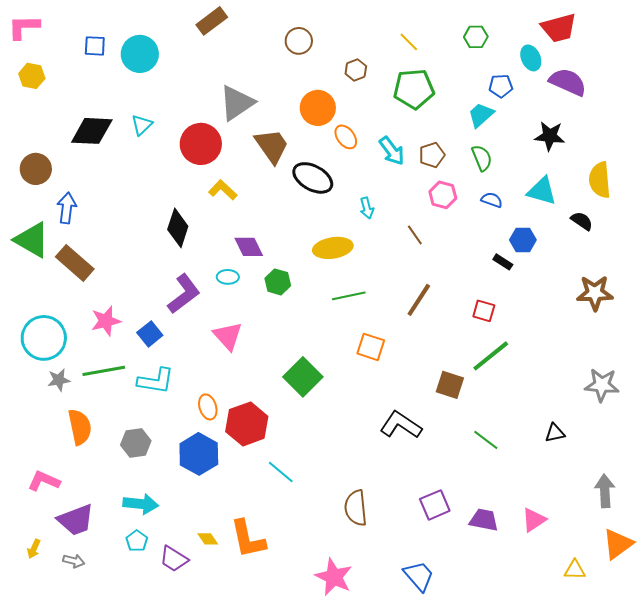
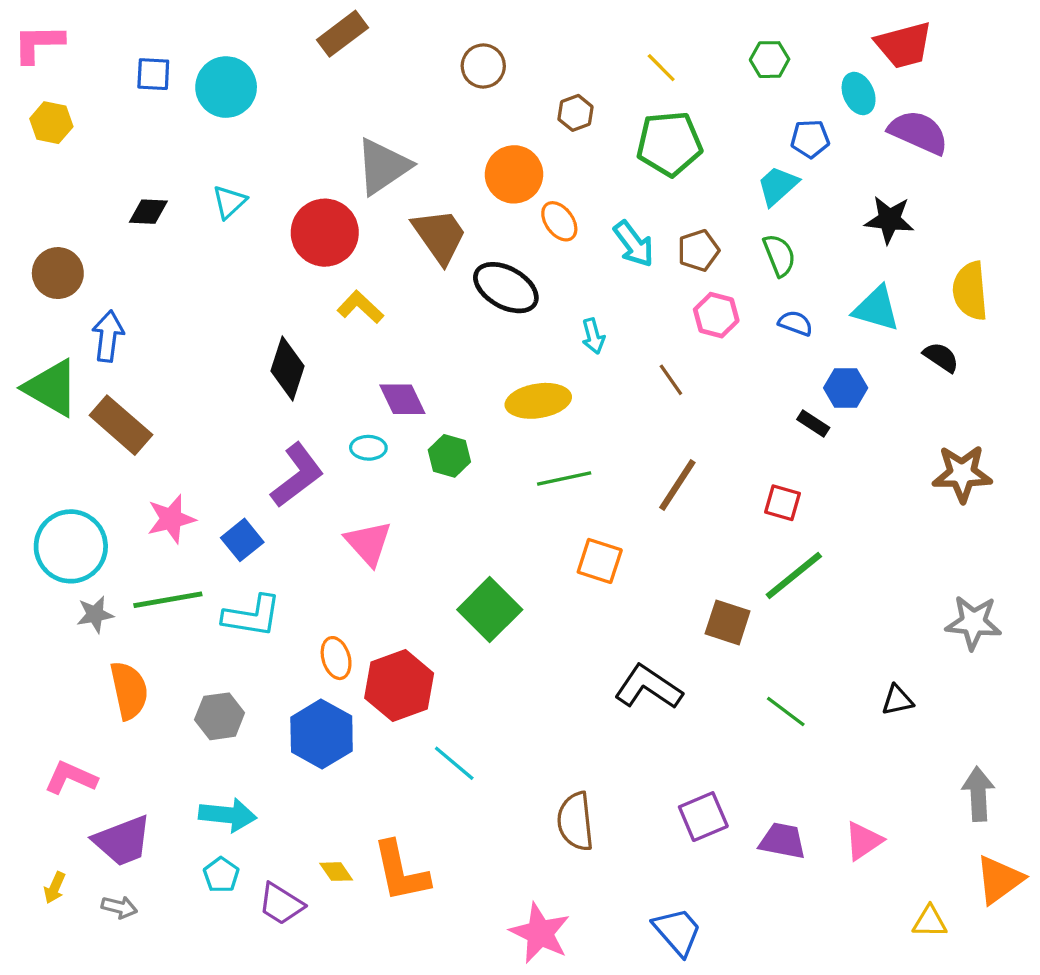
black diamond: (92, 131) -> (148, 212), size x0.6

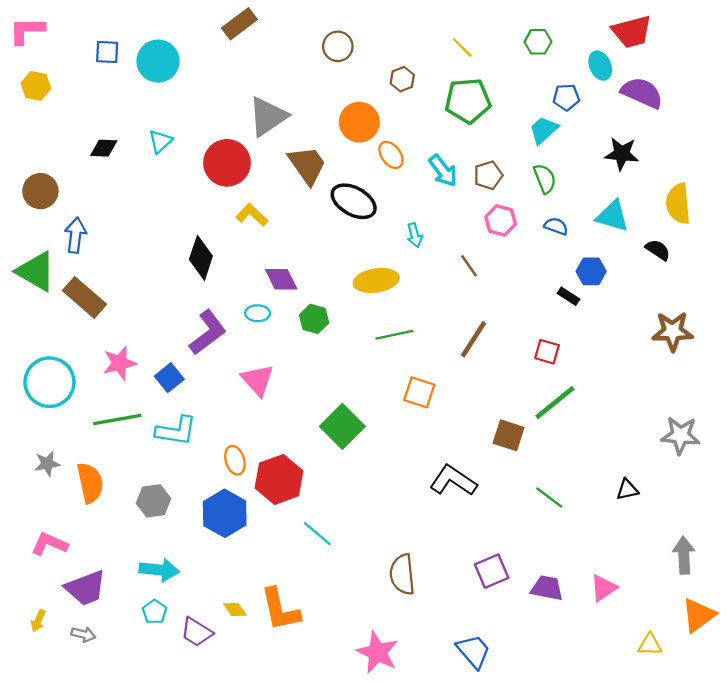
gray star: (95, 614) -> (47, 464), moved

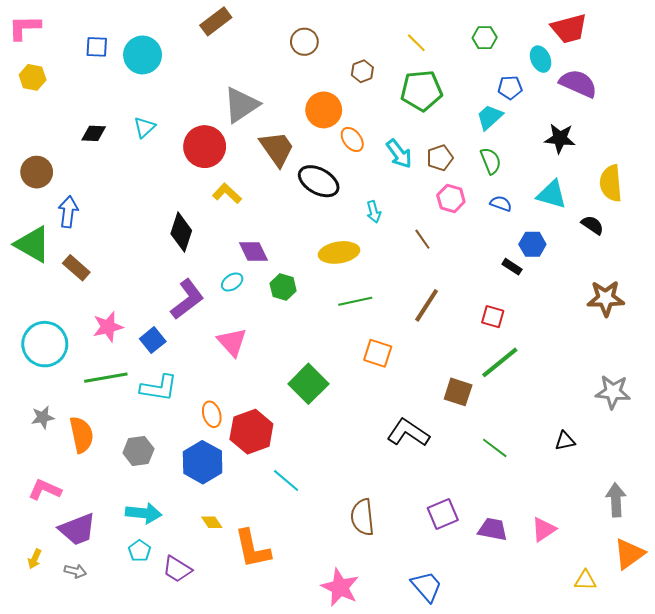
brown rectangle: (85, 297) -> (76, 268), size x0.7
cyan ellipse: (258, 313) -> (232, 282), turned -35
yellow diamond: (235, 609) -> (212, 522), moved

